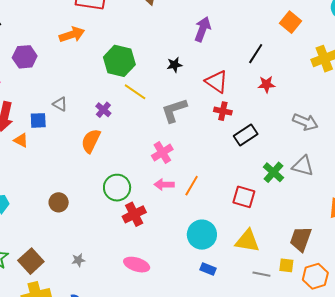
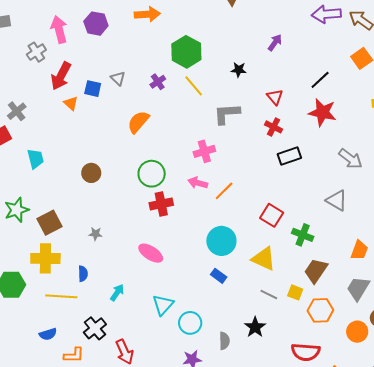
purple arrow: (203, 29) -> (275, 43), size x0.7
red triangle: (216, 82) -> (275, 97), size x0.7
red star: (266, 84) -> (322, 112), size x1.6
purple cross: (103, 110) -> (158, 82), moved
green cross: (273, 172) -> (303, 235), moved, turned -35

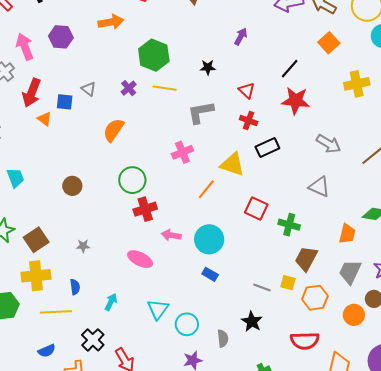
yellow line: (194, 86) -> (165, 88), turned -35
pink arrow: (198, 183) -> (171, 235), moved
yellow triangle: (264, 259) -> (232, 164), moved

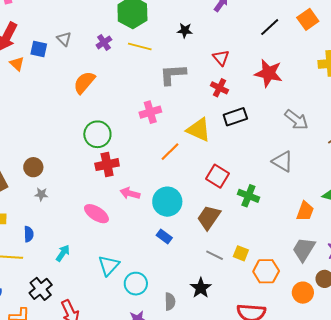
black line: (290, 69) -> (270, 27), moved
brown circle: (72, 186) -> (33, 167), moved
brown trapezoid: (306, 259) -> (209, 217), moved

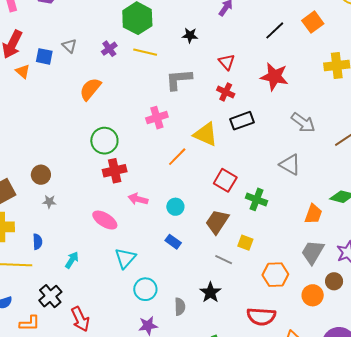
cyan circle: (167, 202) -> (175, 207), size x0.6
yellow square: (241, 253) -> (245, 243), moved
cyan triangle: (109, 265) -> (125, 258), moved

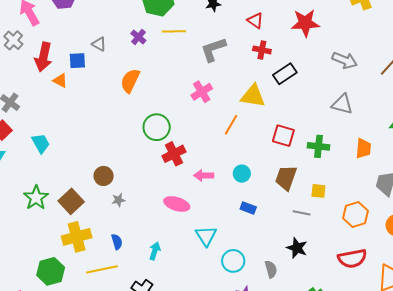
orange trapezoid: (313, 214) -> (363, 148), moved

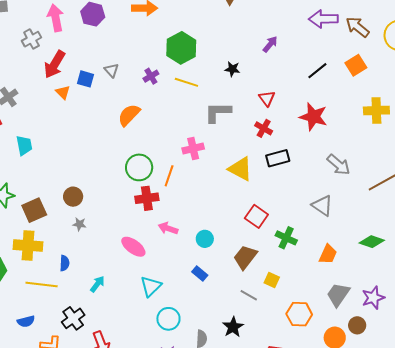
orange line: (231, 125) -> (169, 176), moved, turned -30

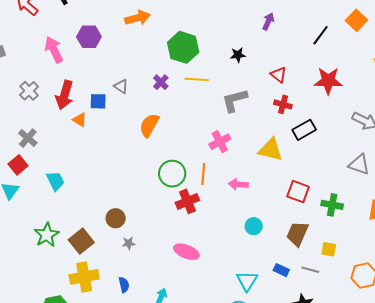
gray cross: (32, 39) -> (29, 91), moved
pink arrow: (168, 228) -> (238, 184), moved
blue rectangle: (200, 273) -> (281, 270), moved
cyan triangle: (151, 286) -> (247, 281), moved

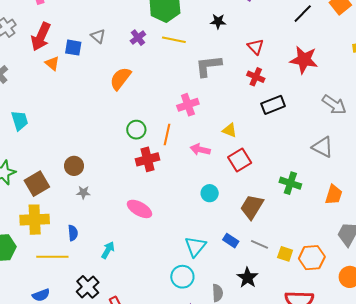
yellow triangle: (271, 150) -> (229, 130), moved, size x0.6
green circle: (172, 174) -> (136, 130), size x0.7
red square: (298, 192) -> (240, 160), moved, turned 30
yellow square: (329, 249) -> (285, 254), moved

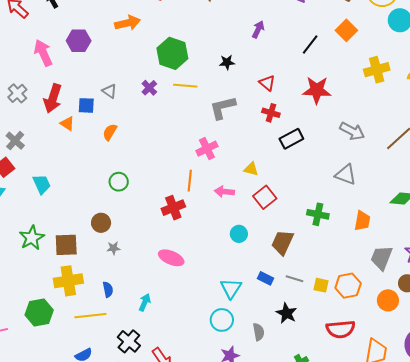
orange semicircle: (120, 79) -> (110, 132), moved, size x0.7
green circle: (136, 130) -> (119, 182), moved
brown square: (37, 184) -> (66, 245), turned 35

